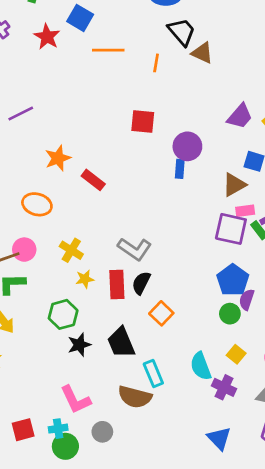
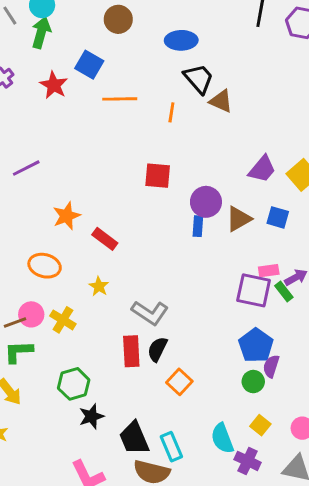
brown triangle: (234, 185) -> (239, 219), moved
yellow cross: (71, 250) -> (63, 320), moved
yellow star: (85, 279) -> (99, 286), moved, turned -30
black trapezoid: (121, 343) -> (134, 438), moved

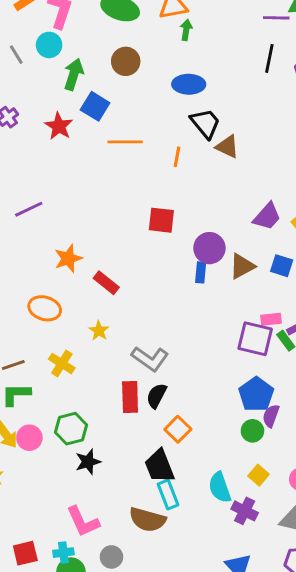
green arrow: (41, 33) -> (74, 74), moved
pink circle: (31, 314) -> (29, 438), moved
black trapezoid: (134, 438) -> (159, 466), moved

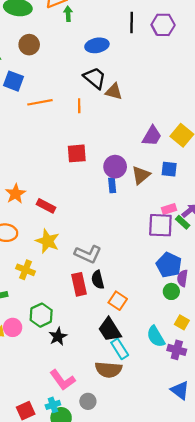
blue ellipse: (189, 84) -> (97, 45), moved
yellow star: (99, 331) -> (47, 241), size x1.6
black semicircle: (156, 396) -> (98, 280), turned -30

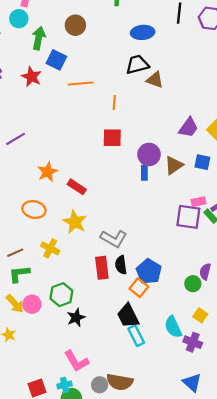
black trapezoid: (95, 78) -> (137, 64), turned -60
orange line: (79, 106) -> (114, 103), moved
blue pentagon: (169, 265) -> (149, 271), moved
brown semicircle: (108, 370) -> (120, 382), moved

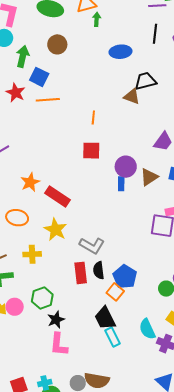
black trapezoid: (137, 64) -> (145, 81), moved
orange line: (81, 83) -> (48, 100), moved
red rectangle: (77, 187) -> (58, 197), size x1.4
yellow cross: (50, 248) -> (32, 254), turned -30
pink L-shape: (76, 361) -> (59, 345), moved, turned 35

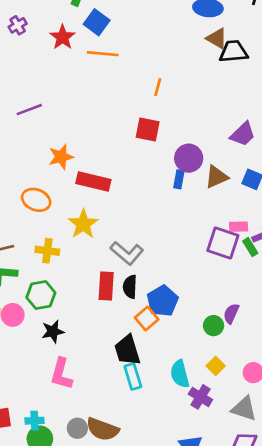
brown triangle: (132, 96) -> (217, 38), moved
red rectangle: (58, 197) -> (93, 182), turned -30
green hexagon: (42, 298) -> (41, 295), moved
black star: (56, 320) -> (53, 331), moved

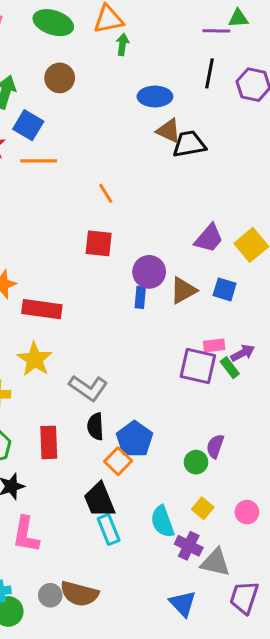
orange line: (158, 87) -> (106, 193), turned -42
red rectangle: (106, 286) -> (49, 442), moved
gray triangle: (244, 409) -> (215, 562), moved

